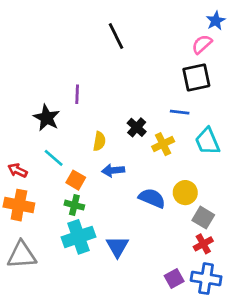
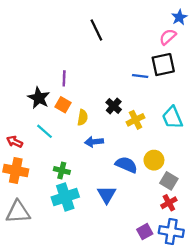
blue line: (180, 112) -> (140, 76), moved
orange square: (76, 180) -> (63, 105), moved
blue triangle: (117, 247) -> (107, 195), moved

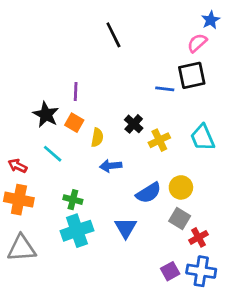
blue semicircle: (126, 165) -> (149, 193), turned 125
gray square: (169, 181) -> (180, 218), moved

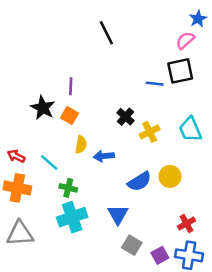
yellow semicircle: (97, 137) -> (81, 145), moved
cyan line: (53, 154) -> (49, 162), moved
gray square: (180, 218) -> (132, 245), moved

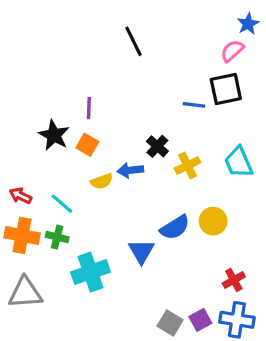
yellow semicircle: (81, 145) -> (102, 181), turned 60
blue arrow: (104, 156) -> (130, 170), moved
green cross: (68, 188) -> (57, 237), moved
blue triangle: (118, 215) -> (141, 251), moved
gray square: (132, 245) -> (170, 323), moved

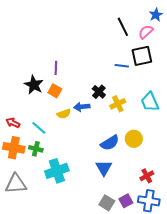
black line: (133, 41) -> (123, 27), moved
blue triangle: (141, 251) -> (104, 168), moved

